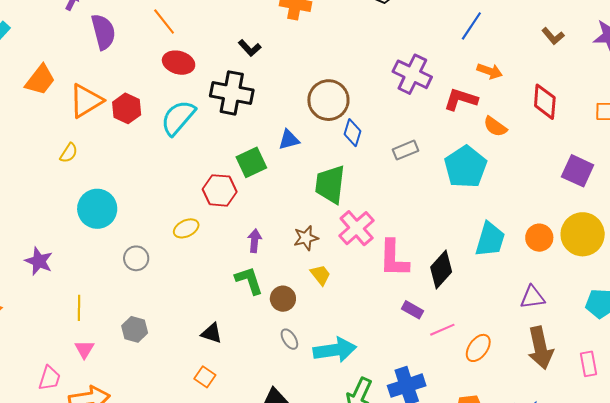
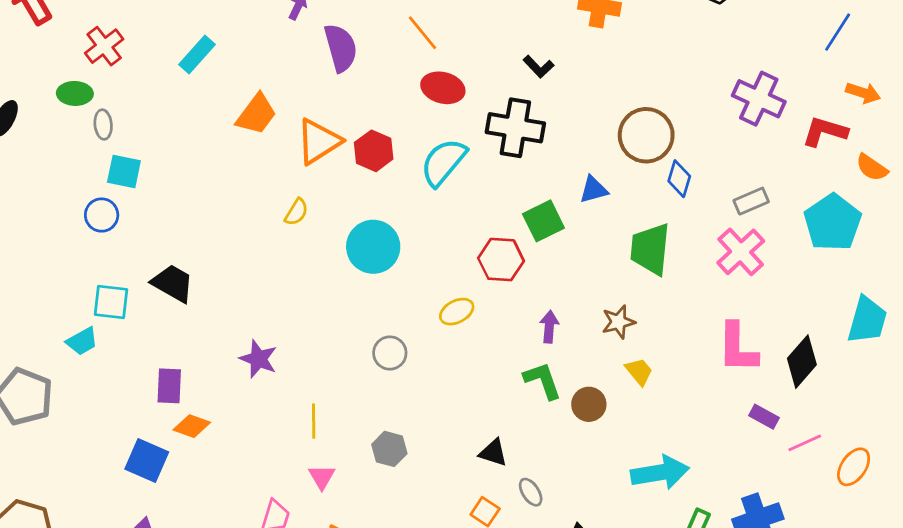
cyan circle: (97, 209) -> (373, 247), moved
pink cross: (357, 228) -> (741, 252), moved
gray ellipse: (289, 339) -> (531, 492), moved

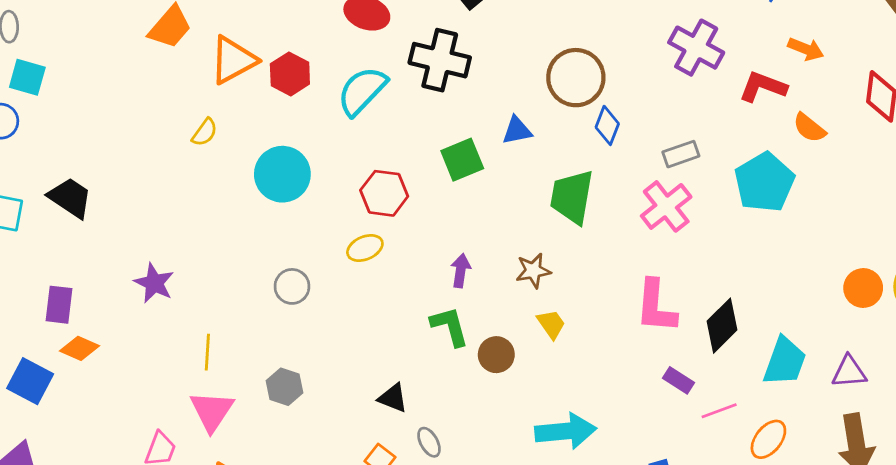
red hexagon: (501, 260) -> (384, 193), moved
cyan trapezoid: (867, 320) -> (785, 361), moved
pink triangle: (322, 477) -> (212, 411), size x1.6

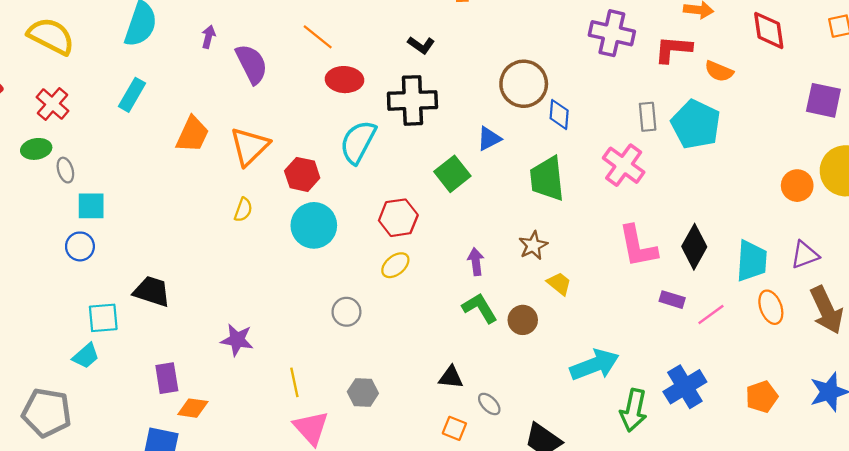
red hexagon: (290, 74) -> (302, 174), moved
gray rectangle: (681, 154) -> (648, 117), moved, turned -60
orange ellipse: (768, 439) -> (771, 307), moved, turned -44

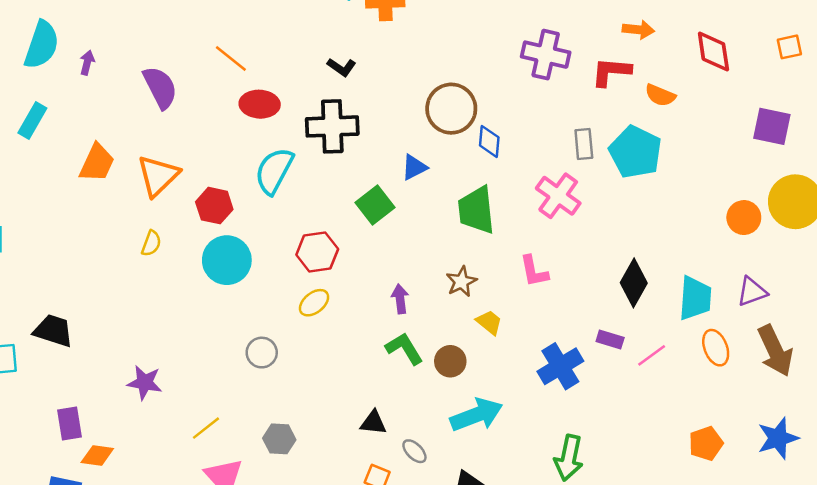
purple arrow: (208, 37) -> (87, 63), moved
pink L-shape: (638, 246) -> (534, 271), moved, size x0.7
cyan arrow: (595, 365) -> (476, 415), moved
yellow line: (294, 382) -> (206, 428), turned 64
blue cross: (685, 387) -> (560, 366), moved

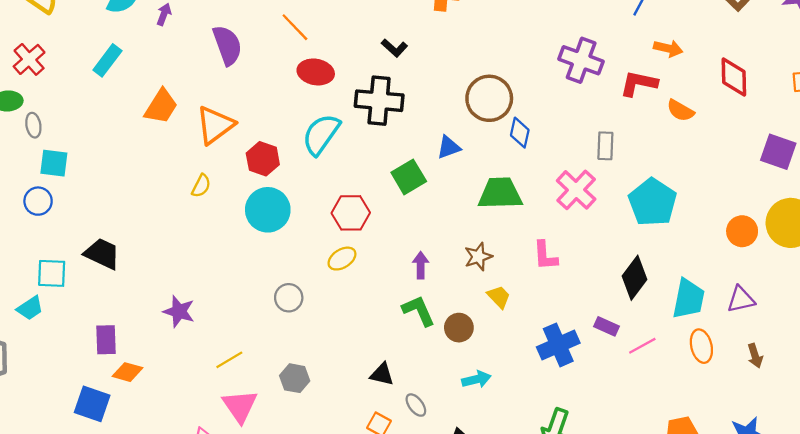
cyan pentagon: (635, 152) -> (653, 202), moved
green trapezoid: (476, 210) -> (500, 193), turned 87
brown arrow: (775, 351) -> (755, 356), size x0.5
cyan arrow: (476, 415) -> (476, 379), size x0.6

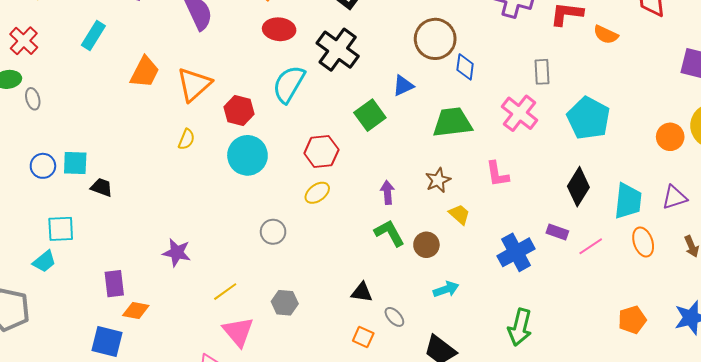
black cross: (379, 101) -> (338, 50), turned 36
cyan square: (54, 163) -> (75, 163), moved
black trapezoid: (102, 254) -> (102, 187), moved, size x0.7

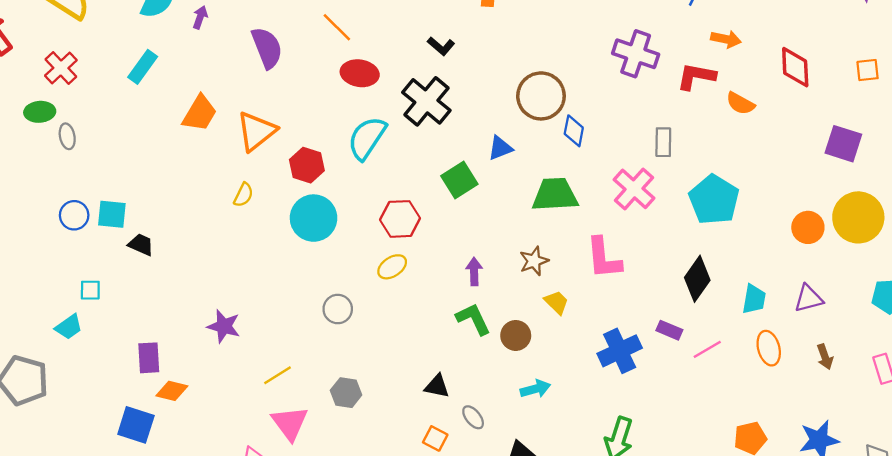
pink L-shape: (497, 174) -> (604, 258), size x1.4
cyan trapezoid: (628, 201) -> (754, 299), size x0.7
cyan square: (61, 229) -> (90, 290), size x0.7

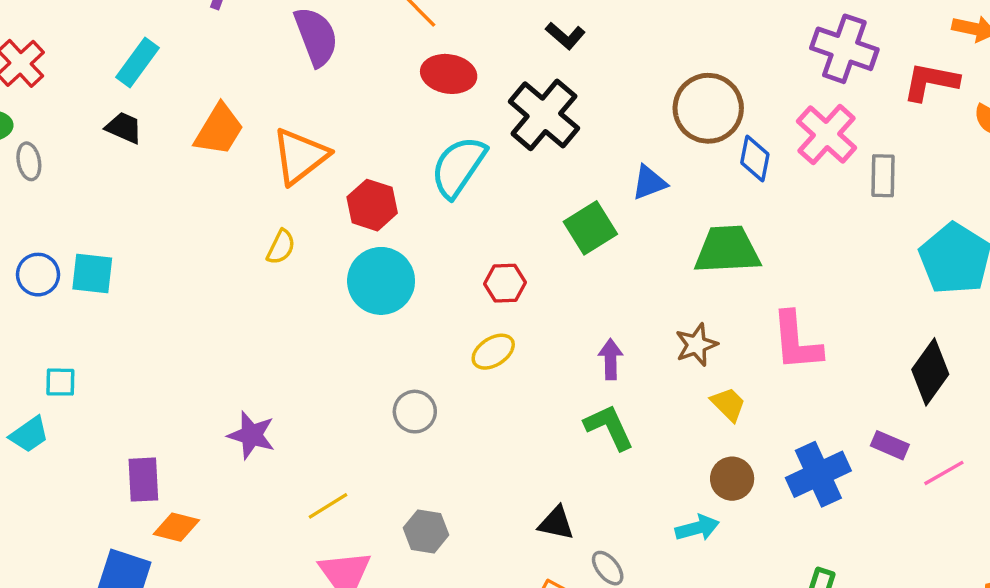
pink cross: (634, 189) -> (827, 135), moved
red hexagon: (400, 219) -> (505, 283), size x0.7
black trapezoid: (141, 245) -> (124, 128), moved
brown circle: (516, 335) -> (732, 479), moved

